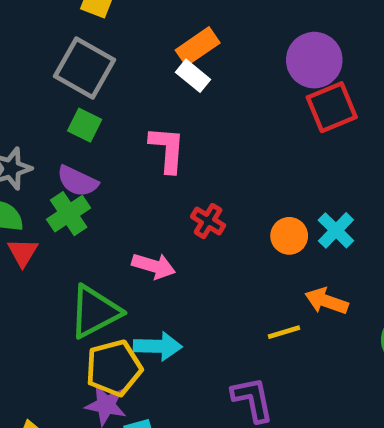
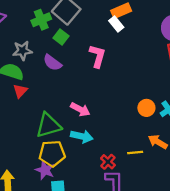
green cross: (69, 214) -> (41, 20), moved
red cross: (208, 221) -> (108, 162), moved
cyan arrow: (158, 346) -> (82, 136), moved

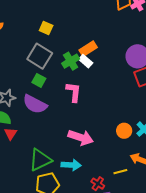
green cross: (41, 20) -> (71, 61), moved
purple semicircle: (52, 63) -> (35, 104), size x1.4
pink arrow: (80, 109) -> (81, 137), moved, size x1.4

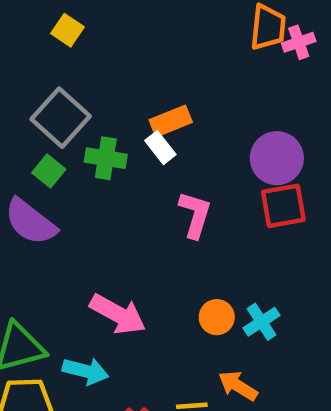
yellow square: (46, 28) -> (67, 30), moved
green cross: (71, 61) -> (106, 158), moved, turned 30
pink L-shape: (74, 92) -> (195, 215), moved

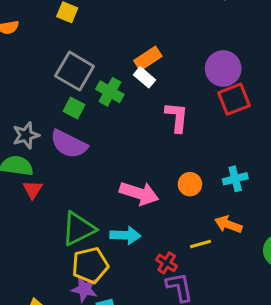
green cross: (106, 158) -> (110, 92), turned 32
orange circle: (217, 317) -> (190, 184), moved
cyan cross: (262, 322) -> (235, 179), turned 30

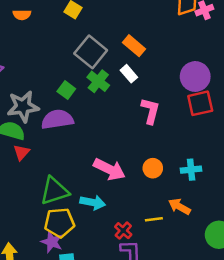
orange rectangle: (148, 58) -> (134, 46), moved, turned 65
gray square: (75, 71) -> (91, 52), moved
gray star: (26, 135) -> (23, 107), size x1.4
purple semicircle: (69, 144) -> (57, 119), turned 136

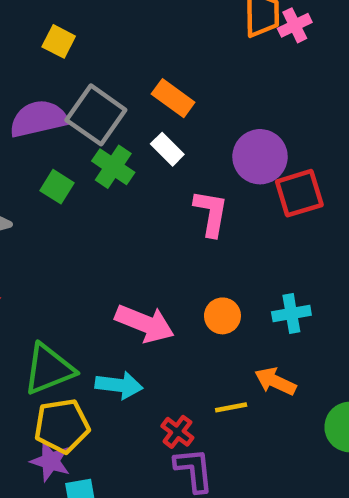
purple circle: (195, 77) -> (260, 157), moved
purple semicircle: (57, 119) -> (39, 119), moved

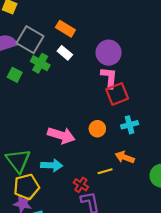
red square: (299, 193) -> (117, 94), moved
pink L-shape: (211, 213) -> (109, 78), moved
green triangle: (49, 369) -> (18, 161), turned -40

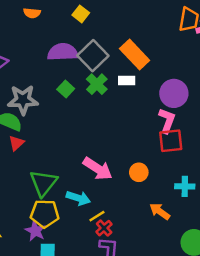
orange rectangle: (65, 29) -> (135, 55), size x1.4
white rectangle: (65, 53) -> (127, 80), turned -56
cyan cross: (130, 125) -> (185, 186), moved
yellow line: (105, 171) -> (97, 216), moved, turned -32

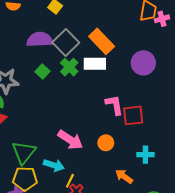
white rectangle: (127, 80) -> (95, 64), size x1.5
purple circle: (174, 93) -> (143, 63), moved
pink L-shape: (167, 121) -> (114, 105), moved, turned -30
yellow line: (97, 216) -> (70, 181), turned -32

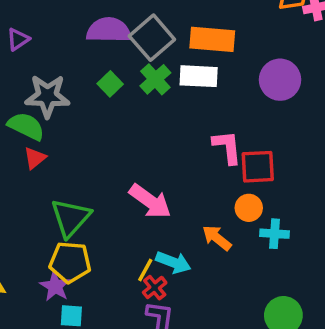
orange rectangle: (102, 41) -> (212, 39), turned -45
orange circle: (106, 143) -> (249, 208), moved
cyan arrow: (54, 165) -> (173, 262), moved
orange arrow: (124, 176) -> (217, 238), moved

